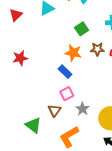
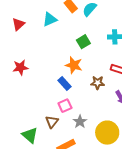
brown star: (97, 49) -> (98, 83), moved

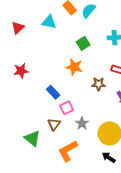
cyan triangle: (50, 19) -> (49, 22), turned 35
blue rectangle: (64, 83) -> (53, 92), moved

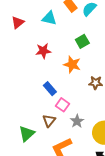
red star: (21, 71) -> (43, 51), moved
pink square: (67, 108) -> (62, 105), turned -32
green triangle: (32, 138) -> (27, 134), turned 36

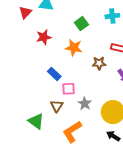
red triangle: (18, 22) -> (25, 12), moved
pink square: (62, 105) -> (68, 89), turned -32
green triangle: (27, 134) -> (36, 121), turned -36

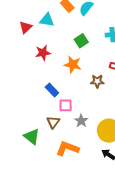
orange L-shape: (72, 132) -> (67, 148), turned 50

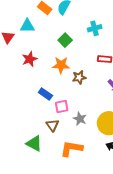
brown star: (97, 81) -> (79, 77), moved

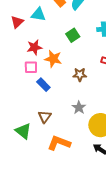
orange star: (61, 65) -> (53, 59), moved
pink square: (62, 107) -> (31, 67), moved
gray star: (80, 119) -> (79, 108), moved

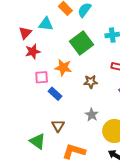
green square: (73, 35) -> (81, 43), size x1.6
red star: (34, 47) -> (33, 52), moved

